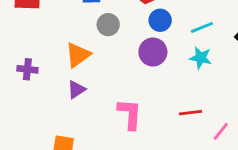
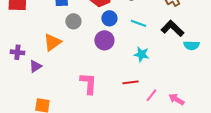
cyan line: (202, 27) -> (138, 23), turned 42
cyan star: (201, 58) -> (141, 54), moved
purple triangle: (76, 90) -> (35, 66), moved

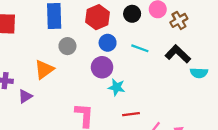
cyan star: (141, 54) -> (116, 87), moved

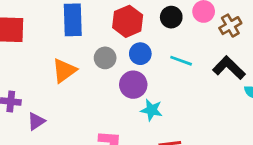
gray circle: (67, 46) -> (105, 58), moved
orange triangle: (44, 70) -> (64, 71), moved

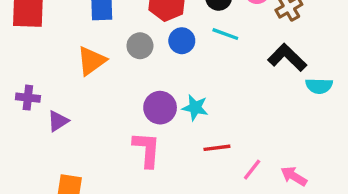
cyan line: (181, 61) -> (225, 34), moved
purple circle: (133, 85) -> (160, 108), moved

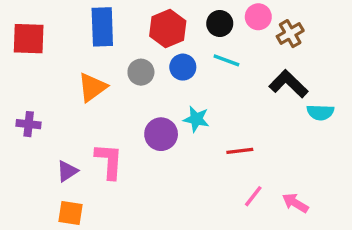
cyan star: (195, 108) -> (196, 119), moved
purple triangle: (58, 121) -> (67, 171), moved
red line: (217, 148) -> (240, 151), moved
pink L-shape: (147, 149) -> (109, 161), moved

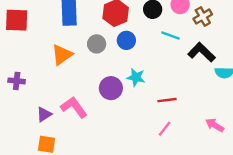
cyan line: (226, 60) -> (171, 36), moved
pink L-shape: (109, 161) -> (74, 107), turned -40
pink line: (253, 196) -> (165, 129), moved
pink arrow: (295, 203) -> (215, 125), moved

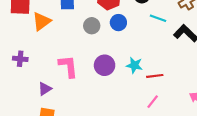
orange triangle: (62, 55) -> (42, 21), moved
cyan star: (136, 77) -> (134, 65), moved
pink L-shape: (74, 107) -> (68, 66), moved, turned 30

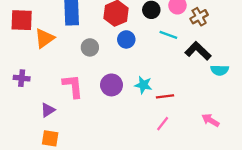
gray circle: (92, 26) -> (90, 47), moved

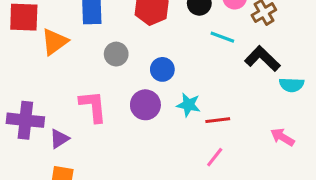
blue circle: (126, 39) -> (162, 69), moved
purple cross: (22, 78) -> (25, 120), moved, size x1.6
pink arrow: (210, 120) -> (282, 137), moved

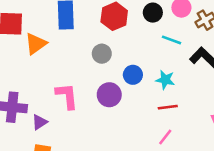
gray circle: (116, 54) -> (102, 54), moved
blue circle: (162, 69) -> (133, 75), moved
cyan star: (189, 105) -> (165, 80), moved

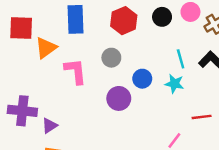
cyan line: (171, 40) -> (181, 59), moved, turned 54
pink L-shape: (67, 96) -> (76, 71), moved
red line: (168, 107) -> (202, 117), moved

